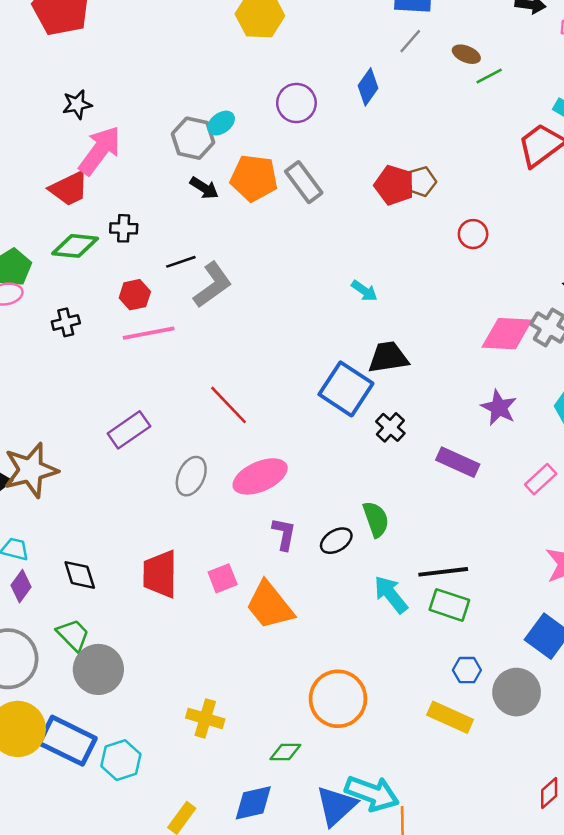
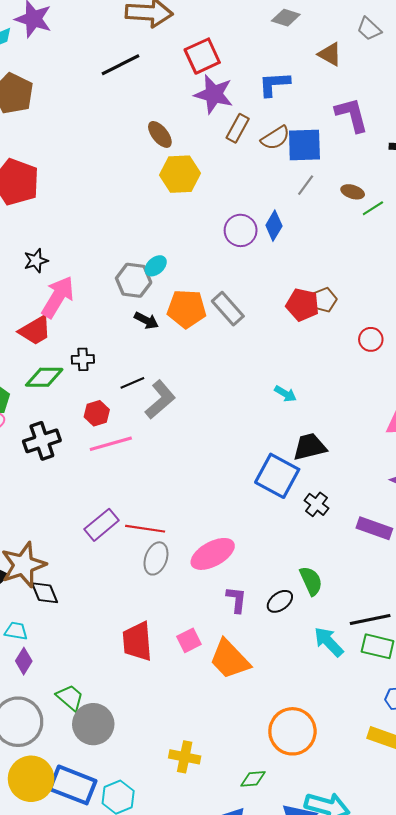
purple circle: (296, 103) -> (241, 230), moved
black cross: (66, 322) -> (42, 441), size x1.6
red line: (229, 405) -> (145, 529), moved, turned -33
black diamond: (80, 575) -> (45, 593), moved

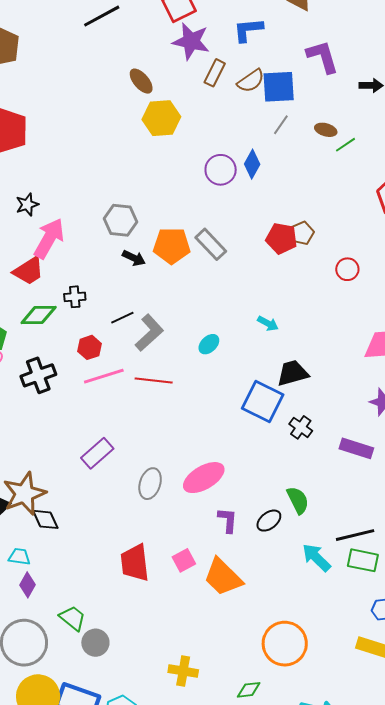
cyan ellipse: (156, 266) -> (209, 344), moved
red line: (145, 529) -> (154, 381), moved
gray circle: (93, 724) -> (95, 643), size x0.7

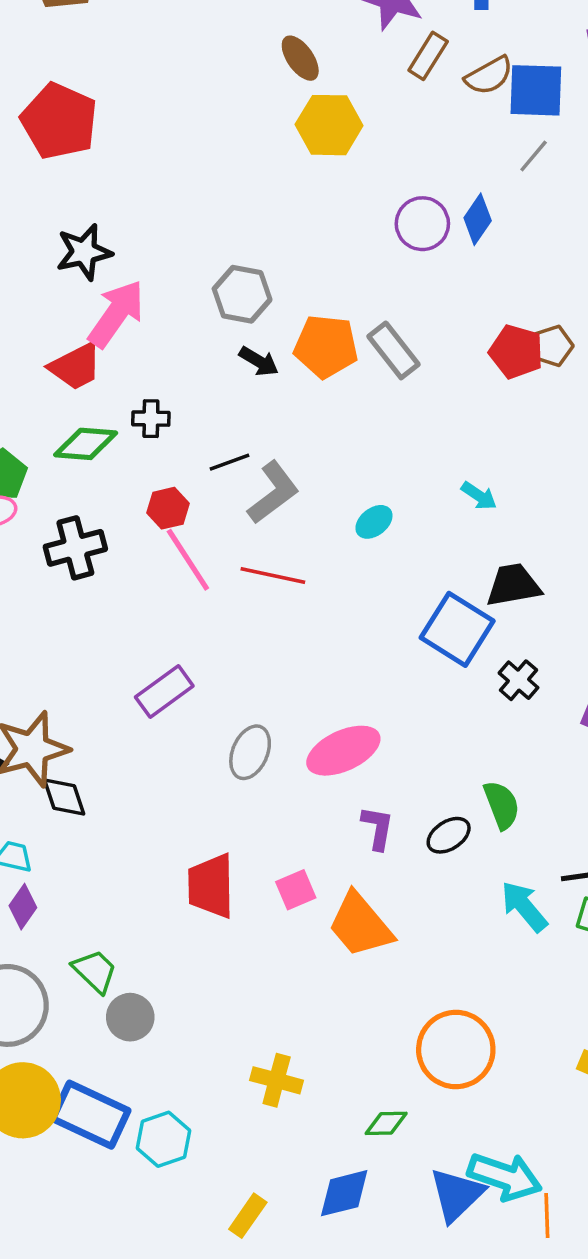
black star: (27, 205) -> (84, 252), size x1.4
pink line: (104, 376) -> (188, 560), turned 69

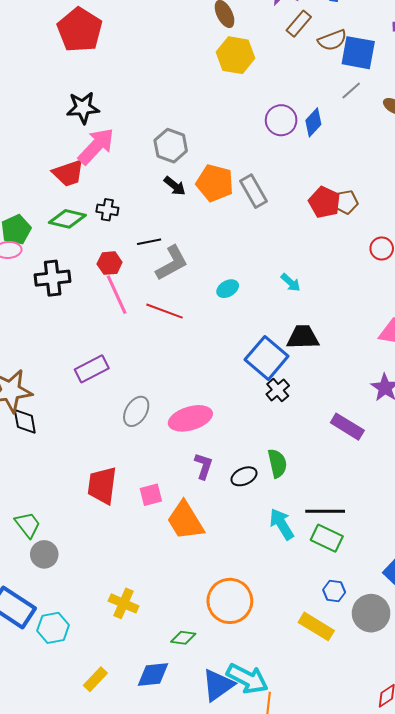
black cross: (519, 680) -> (278, 390), moved

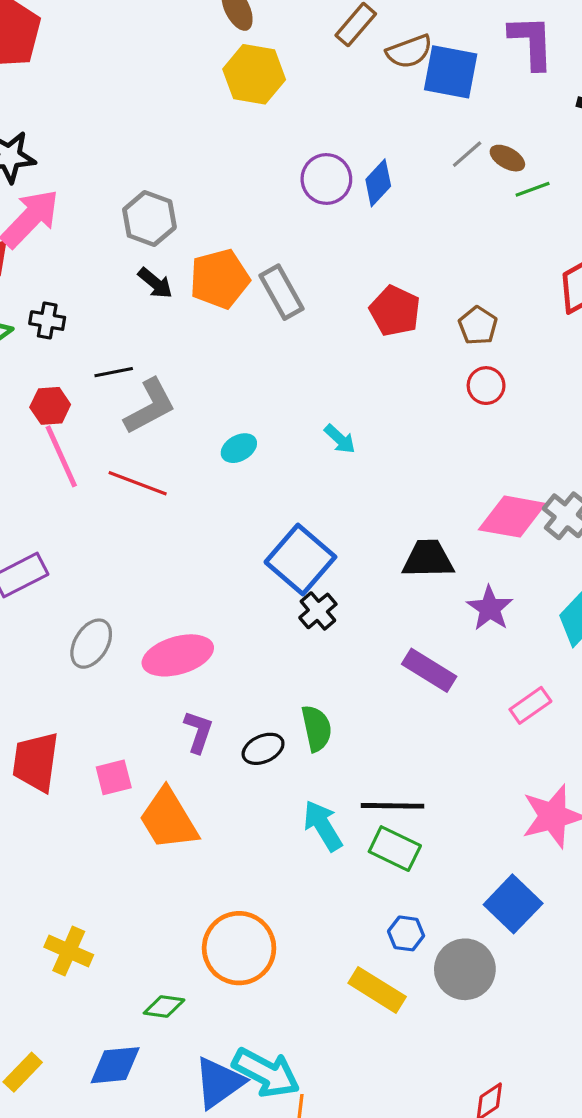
gray line: (351, 91) -> (467, 154), moved
orange pentagon: (215, 183) -> (220, 279), turned -30
brown pentagon: (346, 202) -> (478, 326), moved, turned -30
black trapezoid: (303, 337) -> (428, 559), moved

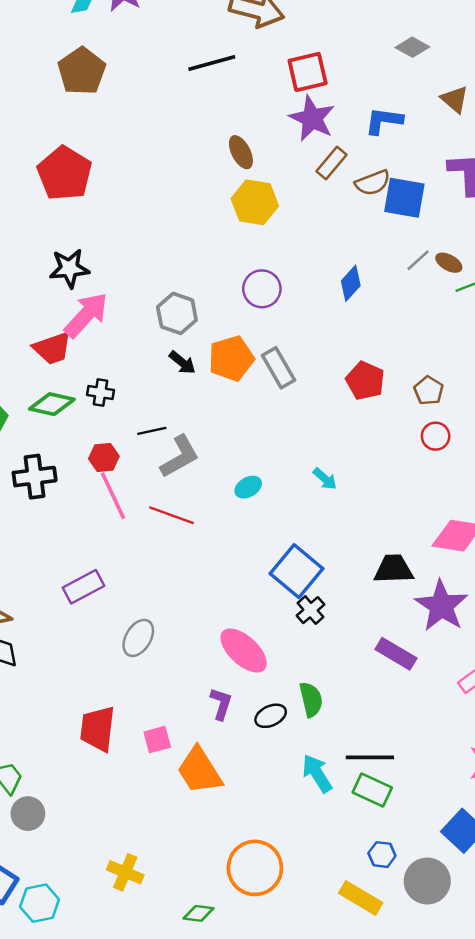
purple circle: (326, 179) -> (262, 289), moved
purple star: (490, 608) -> (441, 606), size x1.5
pink ellipse: (178, 655) -> (244, 651), moved, turned 60

